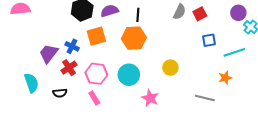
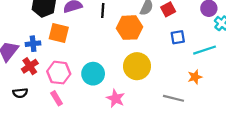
orange square: (96, 36) -> (59, 33), turned 30
orange hexagon: (134, 38) -> (130, 28), moved
blue cross: (72, 46) -> (33, 44), turned -32
yellow circle: (170, 68) -> (137, 66), size x1.6

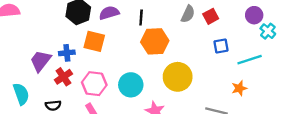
orange hexagon: (130, 28) -> (155, 41), moved

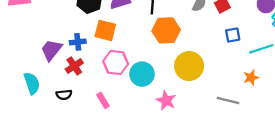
pink hexagon: (94, 84) -> (116, 63), moved

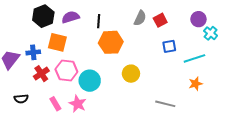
red cross: (74, 66) -> (41, 74), moved
yellow circle: (189, 66) -> (131, 74), size x0.7
orange star: (251, 77) -> (195, 84), moved
pink star: (166, 100) -> (78, 104), moved

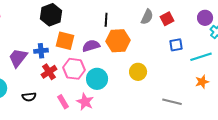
purple semicircle: (71, 17) -> (91, 46), moved

